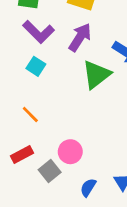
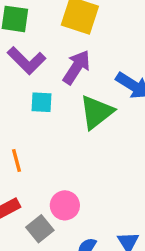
cyan square: (36, 66) -> (42, 102), moved, turned -30
orange line: (30, 114) -> (17, 160), turned 30

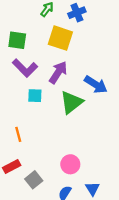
pink circle: (65, 205) -> (70, 164), moved

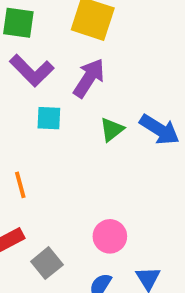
blue arrow: (96, 85) -> (159, 130), moved
green triangle: (71, 102) -> (112, 130), size x0.6

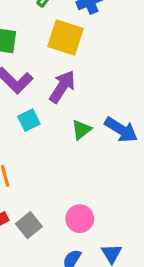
cyan square: (49, 118) -> (29, 120), turned -30
gray square: (47, 263) -> (29, 225), moved

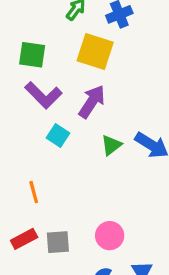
cyan square: (29, 120) -> (58, 135), turned -30
gray square: (29, 225) -> (58, 242), turned 35

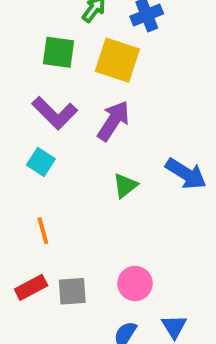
green square: (32, 55) -> (59, 52), moved
cyan square: (58, 135) -> (41, 162), moved
green triangle: (111, 145) -> (125, 185), moved

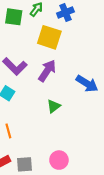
green square: (59, 52) -> (14, 17), moved
blue arrow: (186, 174) -> (87, 84), moved

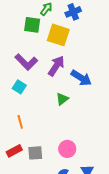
green square: (14, 17) -> (32, 25), moved
blue arrow: (87, 84) -> (81, 78), moved

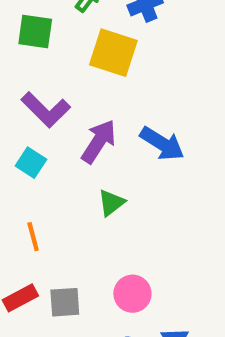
green square: (32, 25) -> (35, 32), moved
purple arrow: (56, 66) -> (99, 141), moved
green triangle: (62, 99) -> (111, 203), moved

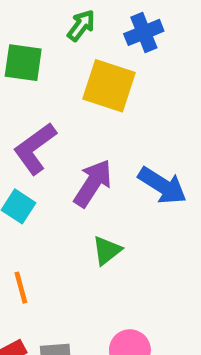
purple L-shape: (46, 110) -> (35, 148), turned 99

